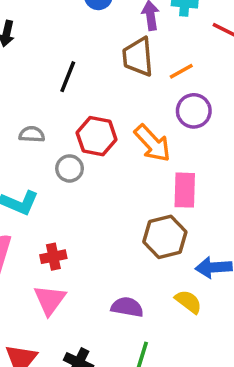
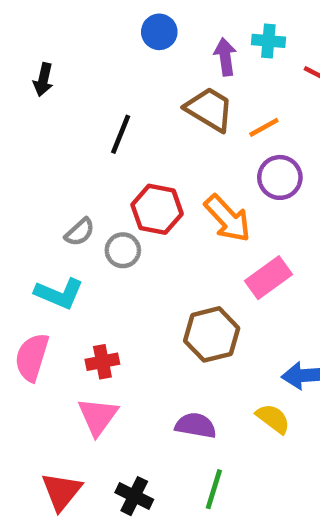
brown trapezoid: (138, 57) -> (209, 109), turned 126
gray semicircle: (32, 134) -> (80, 232), moved, turned 135
pink rectangle: (185, 190) -> (268, 278), turned 52
brown hexagon: (165, 237) -> (212, 334), moved

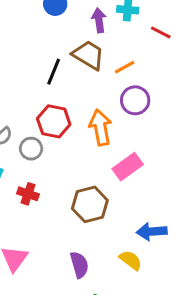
black line: (121, 134) -> (54, 72), moved
orange arrow: (228, 218) -> (100, 127), turned -148
red cross: (102, 362) -> (28, 194), moved, turned 30
purple semicircle: (196, 425) -> (79, 265), turned 64

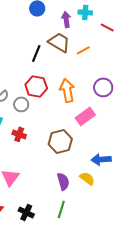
purple circle: (135, 100) -> (103, 87), moved
purple semicircle: (79, 265) -> (63, 181), moved

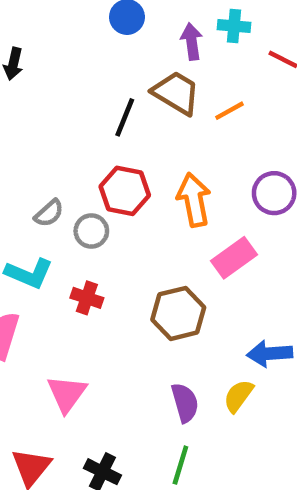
yellow semicircle: (87, 178) -> (238, 396), turned -91

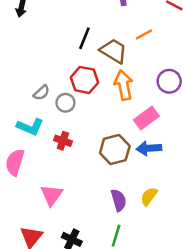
brown trapezoid: (176, 93) -> (114, 51), moved
blue arrow: (270, 354) -> (149, 148), moved

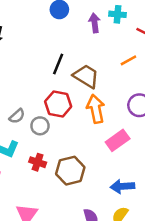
orange line: (144, 34) -> (128, 60), moved
blue arrow: (149, 148) -> (122, 186), moved
brown hexagon: (115, 150) -> (70, 171), moved

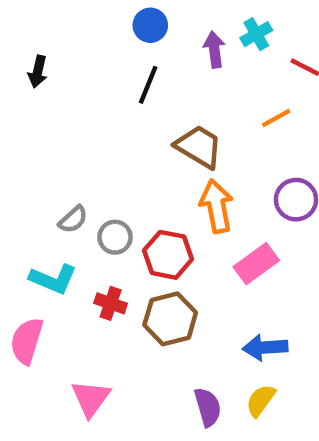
cyan cross: (118, 14) -> (256, 34), turned -35
black line: (58, 64) -> (148, 85), moved
red hexagon: (58, 104) -> (168, 255), moved

